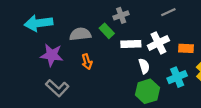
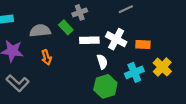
white cross: (158, 43) -> (116, 39), turned -36

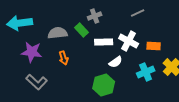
white semicircle: (102, 62) -> (116, 62), turned 72
green hexagon: (105, 86) -> (104, 85), moved

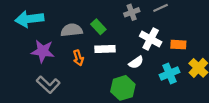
gray cross: (95, 16) -> (132, 12), moved
white rectangle: (104, 42) -> (105, 49), moved

